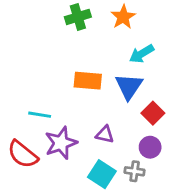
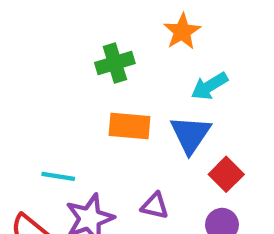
green cross: (78, 17) -> (115, 63), moved

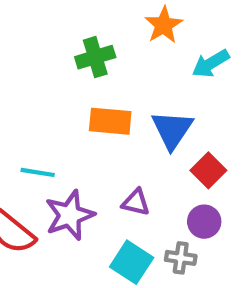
cyan arrow: (209, 86) -> (211, 64), moved

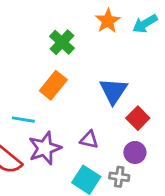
green cross: (95, 57) -> (62, 42), turned -30
cyan arrow: (211, 64) -> (145, 24), moved
orange rectangle: (110, 121) -> (53, 85), moved, turned -56

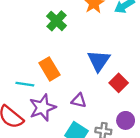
orange rectangle: (53, 85) -> (49, 69), moved, turned -70
purple circle: (135, 152) -> (126, 120), moved

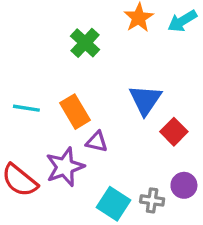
cyan line: (25, 84) -> (26, 108), moved
purple triangle: (79, 101) -> (97, 142), moved

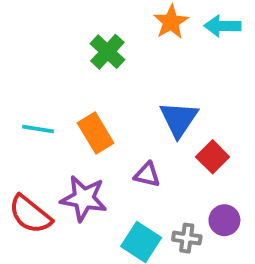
cyan arrow: (182, 21) -> (222, 26), turned 32
purple triangle: (97, 142) -> (147, 175), moved
purple star: (65, 167) -> (84, 198), turned 30

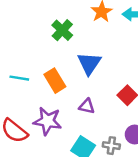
blue triangle: (179, 119) -> (89, 63), moved

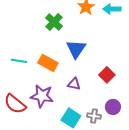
orange rectangle: (55, 81) -> (48, 63), turned -30

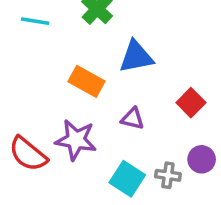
blue triangle: (76, 49) -> (136, 57), turned 45
cyan line: (19, 61) -> (35, 21), moved

